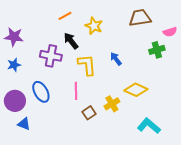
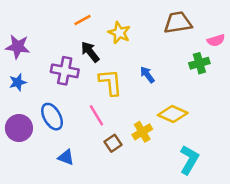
pink line: (76, 91) -> (96, 115), turned -30
blue triangle: (24, 124) -> (66, 157), moved
cyan L-shape: (149, 126) -> (189, 160), turned 80

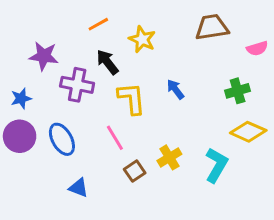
purple star: (18, 47) -> (44, 56), moved
green cross: (199, 63) -> (238, 91), moved
yellow diamond: (173, 114) -> (248, 132), moved
purple circle: (19, 128) -> (20, 136), moved
cyan L-shape: (189, 160) -> (216, 165), moved

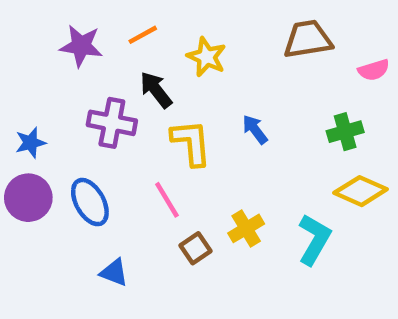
purple star: (44, 56) -> (81, 46), moved

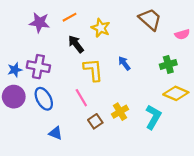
brown trapezoid: (308, 39) -> (150, 19), turned 50
purple cross: (112, 123) -> (38, 67), moved

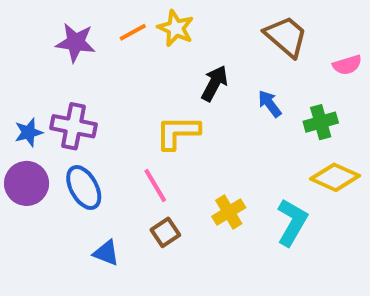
yellow star: (101, 28) -> (176, 28), moved
black arrow: (76, 44) -> (214, 83), moved, turned 66
blue arrow: (124, 63) -> (270, 104), moved
yellow L-shape: (93, 70) -> (178, 132), turned -85
brown square: (95, 121) -> (165, 232), moved

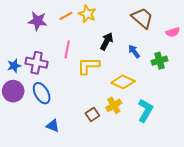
yellow diamond: (335, 177) -> (123, 82), moved
pink line: (155, 185) -> (67, 49), moved, turned 42
brown square: (165, 232) -> (92, 115), moved

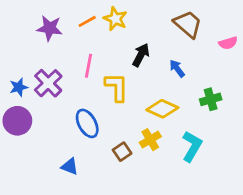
green cross: (160, 61) -> (211, 99), moved
purple cross: (37, 63) -> (48, 83), turned 35
yellow L-shape: (88, 66) -> (117, 87), turned 90
blue ellipse: (42, 93) -> (87, 123), moved

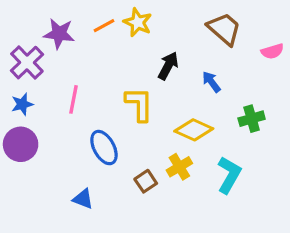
pink line: (89, 66) -> (73, 99), moved
purple cross: (48, 83) -> (27, 63), moved

